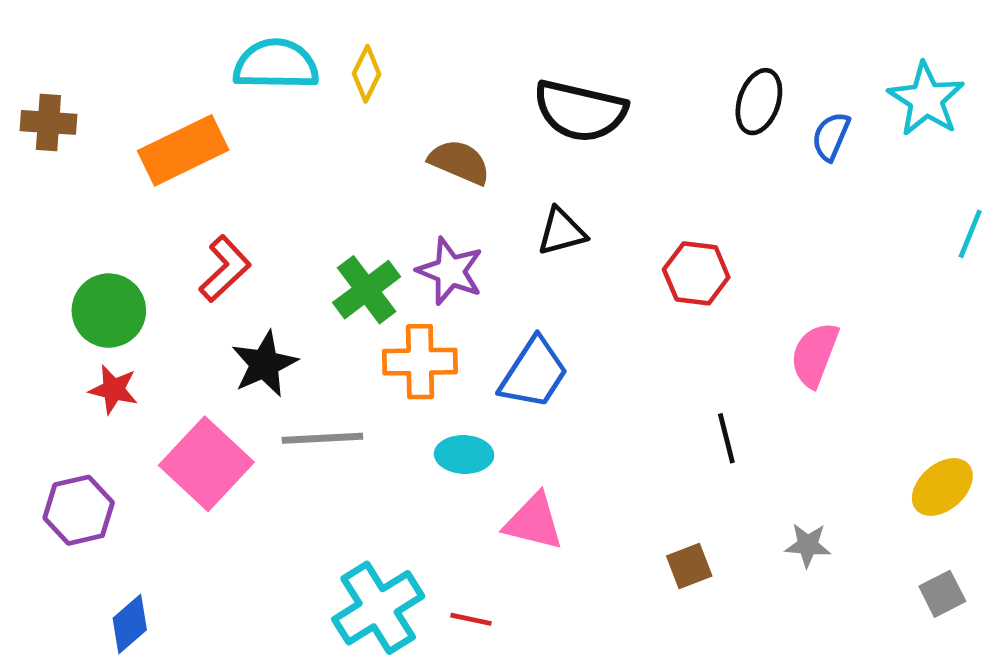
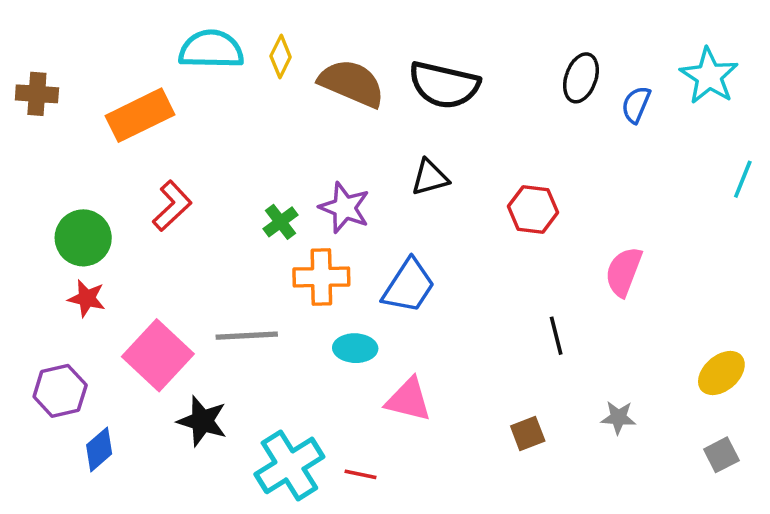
brown semicircle: (459, 162) -> (352, 83), moved, size x1.4
green cross: (367, 290) -> (281, 222), size x0.7
black star: (264, 364) -> (202, 421), moved, turned -30
blue diamond: (130, 624) -> (99, 449), moved

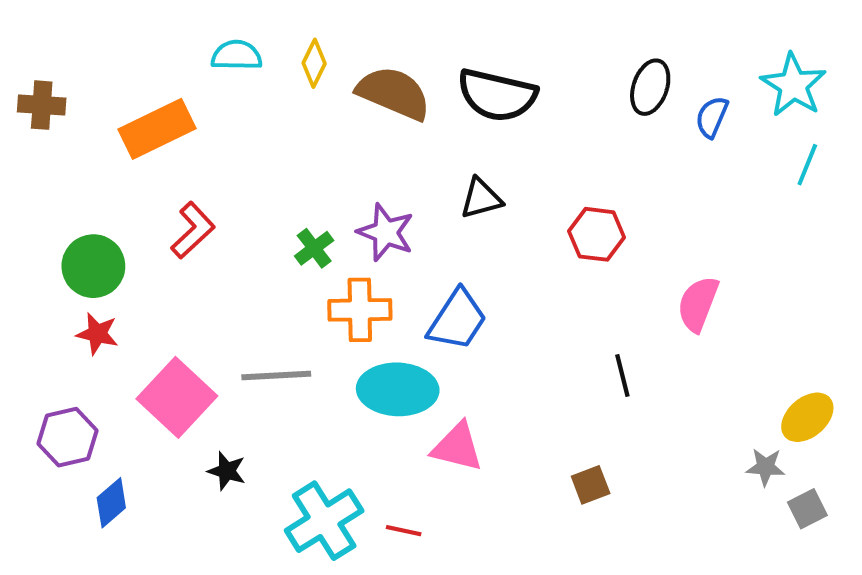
cyan semicircle: (211, 49) -> (237, 55), size x0.7
cyan line: (743, 179) -> (807, 165), moved
cyan ellipse: (355, 348) -> (398, 389), size x1.6
gray star: (618, 417) -> (766, 467), moved
black star: (202, 421) -> (227, 471), size x0.7

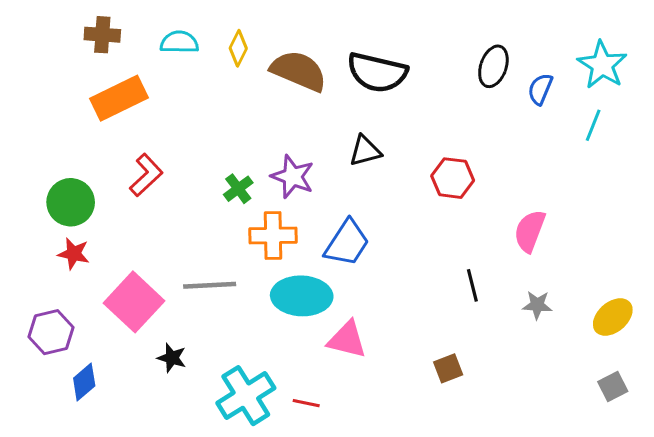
brown cross: (42, 105) -> (102, 35), moved
cyan line: (807, 165) -> (593, 125), moved
gray star: (766, 467) -> (537, 305), moved

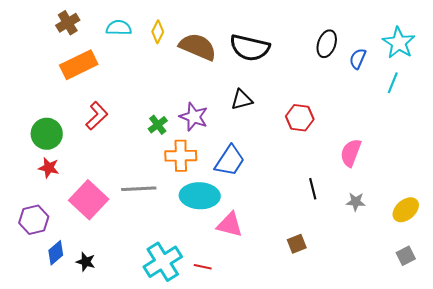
brown cross: (102, 35) -> (68, 23), turned -35
black star: (172, 358) -> (86, 262), moved

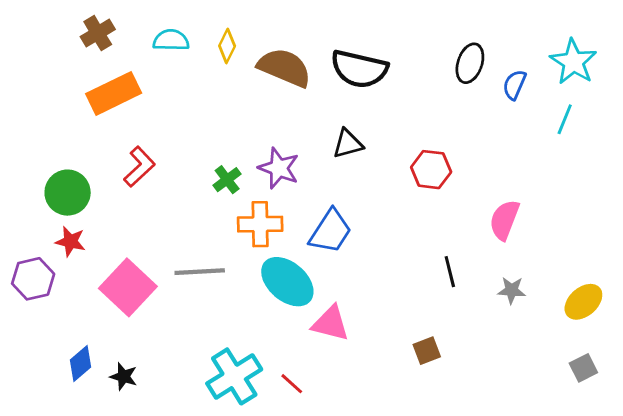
cyan ellipse: (200, 196) -> (287, 282), turned 39
purple hexagon: (34, 220) -> (33, 279), moved
red line: (203, 267) -> (292, 384), turned 30

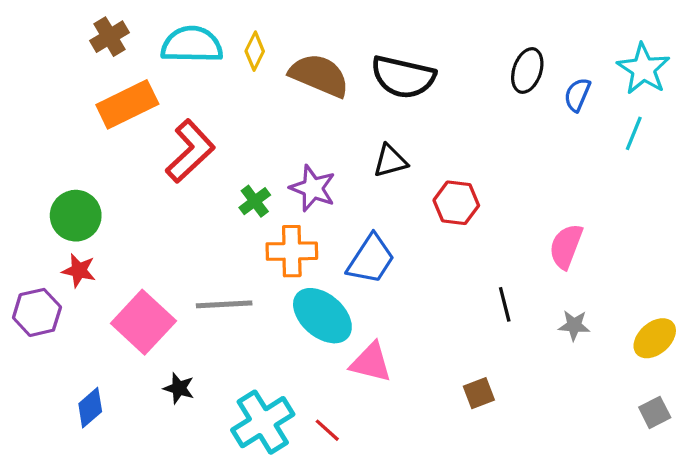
cyan semicircle: (171, 40) -> (192, 45), size x1.5
red L-shape: (139, 167) -> (190, 151), moved, size x1.4
red hexagon: (431, 170) -> (456, 203), moved
black star: (124, 376) -> (179, 388), moved

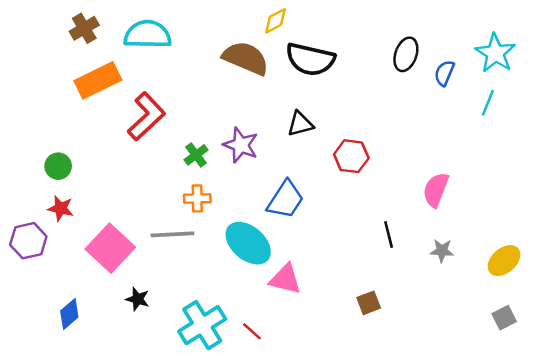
yellow diamond: (255, 51) -> (275, 21), moved, turned 36
green circle: (76, 216) -> (58, 166), size x0.7
orange cross: (292, 251) -> (197, 198), moved, size x0.7

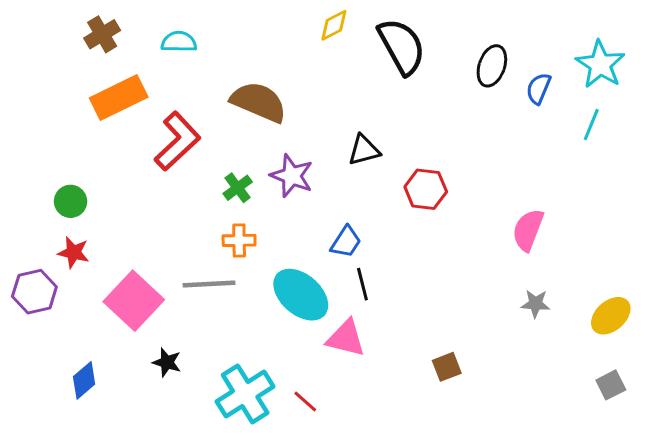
cyan semicircle: (148, 34) -> (179, 42), size x0.6
brown semicircle: (246, 58) -> (259, 102), moved
black semicircle: (310, 59) -> (402, 46), moved, turned -132
blue trapezoid: (285, 200) -> (346, 242), size x0.7
black line: (389, 234) -> (362, 284), moved

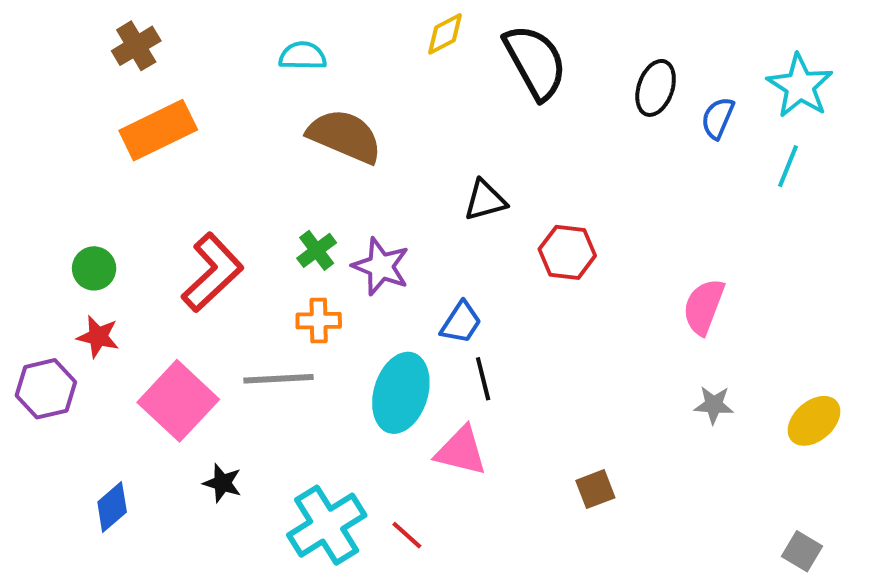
cyan semicircle: (179, 42) -> (303, 56), moved
red L-shape: (177, 141) -> (212, 272), moved
purple star: (292, 176) -> (381, 266), moved
cyan ellipse: (301, 295) -> (401, 393), turned 66
gray square: (611, 385) -> (802, 551), moved, turned -32

